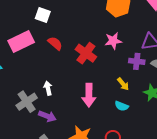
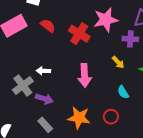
pink star: (113, 41) -> (106, 20), size x1.4
white arrow: (48, 88) -> (43, 71), turned -72
cyan semicircle: (122, 106) -> (123, 92), moved, turned 40

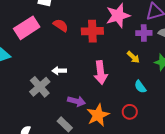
red cross: (79, 34) -> (92, 31), turned -30
purple arrow: (44, 99) -> (76, 101), moved
orange star: (79, 118) -> (98, 115), turned -30

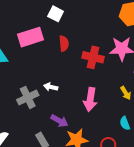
red semicircle: (61, 25) -> (64, 43), turned 35

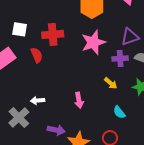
red cross: (93, 57) -> (53, 34), moved
pink arrow: (90, 99) -> (79, 100), size x0.7

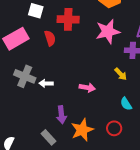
pink arrow: (79, 100) -> (87, 88), turned -77
gray cross: (19, 117) -> (25, 76), moved, turned -30
purple arrow: (56, 130) -> (61, 115), turned 66

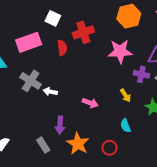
red cross: (68, 19) -> (83, 32), turned -30
orange star: (82, 130) -> (78, 144), turned -30

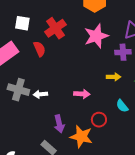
yellow arrow: (125, 95) -> (114, 77), turned -40
red circle: (109, 148) -> (99, 120), moved

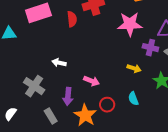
gray cross: (18, 90) -> (34, 86), moved
pink arrow: (82, 94) -> (92, 81), moved

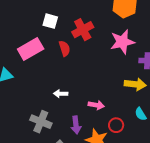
yellow arrow: (134, 68) -> (135, 84), size x1.5

